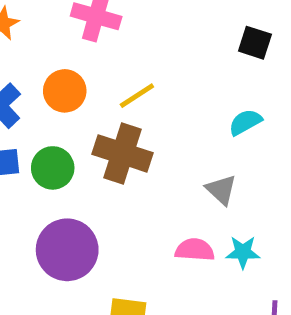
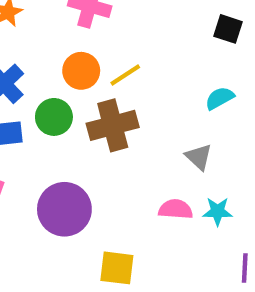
orange circle: (65, 91) -> (81, 71), moved
brown cross: (123, 153) -> (113, 125), turned -33
green circle: (53, 168) -> (54, 117), moved

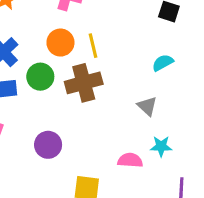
yellow line: (125, 75) -> (93, 46), turned -70
purple circle: (64, 209) -> (48, 145), size x0.7
pink semicircle: (176, 209) -> (130, 160), moved

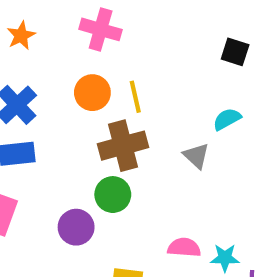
green circle: (40, 77) -> (113, 195), moved
gray triangle: (147, 106) -> (196, 156), moved
cyan star: (161, 146) -> (225, 258), moved

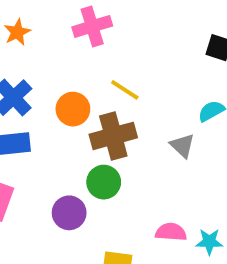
pink cross: (101, 29) -> (92, 26), turned -33
orange circle: (92, 93) -> (73, 109), moved
yellow line: (135, 97) -> (125, 90), turned -44

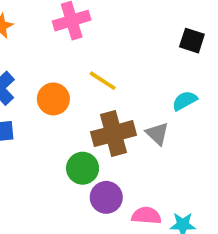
brown cross: (113, 136) -> (114, 134), moved
purple circle: (69, 213) -> (106, 197), moved

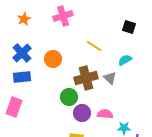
yellow line: (103, 81) -> (94, 46), moved
pink semicircle: (146, 216) -> (105, 114), moved

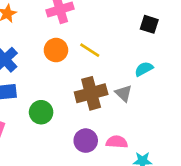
yellow line: (94, 46) -> (90, 50), moved
orange circle: (53, 59) -> (56, 50), moved
green circle: (69, 97) -> (41, 112), moved

